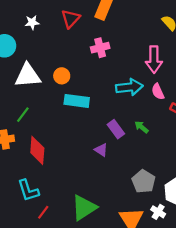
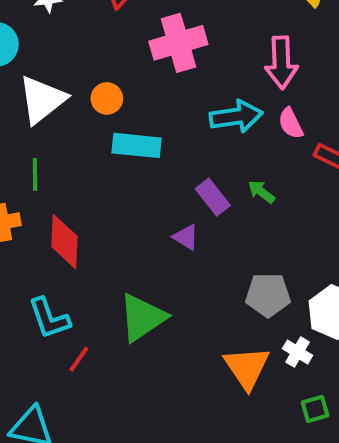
pink cross: (100, 48) -> (178, 43), size x1.5
white triangle: (28, 75) -> (42, 100), turned -32
green line: (23, 115) -> (35, 174), turned -35
gray pentagon: (143, 181) -> (268, 295), turned -30
green triangle: (84, 208) -> (142, 317), moved

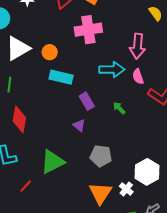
purple rectangle: (213, 197) -> (87, 101), moved
gray pentagon: (268, 295) -> (101, 156), moved
red line: (79, 359) -> (26, 186), moved

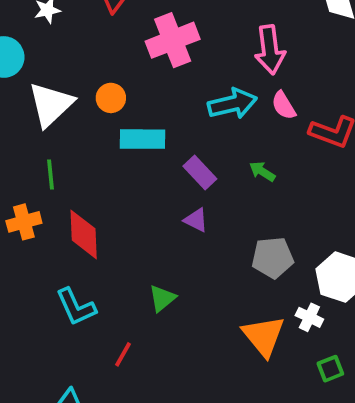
gray pentagon: (101, 156) -> (273, 258), moved
green triangle: (52, 162) -> (162, 298), size x0.6

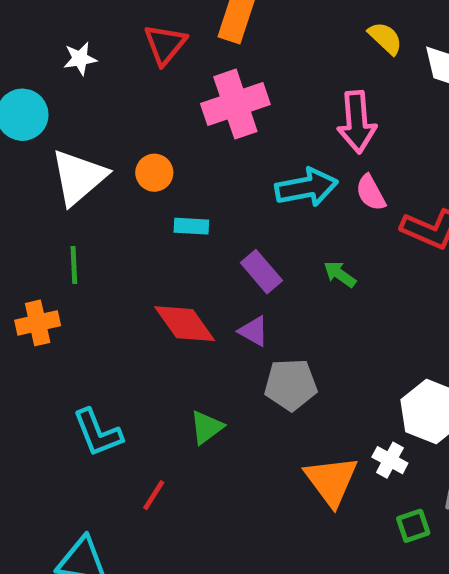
cyan rectangle: (142, 139) -> (191, 226), size x0.6
red diamond: (84, 234) -> (185, 324), moved, turned -36
gray pentagon: (273, 258) -> (291, 385), moved

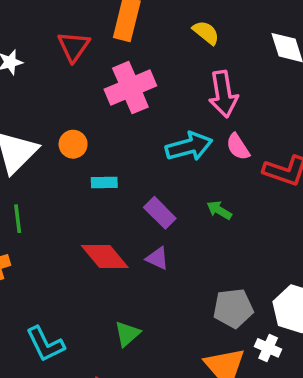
yellow semicircle: (385, 38) -> (206, 33), moved
gray pentagon: (291, 385) -> (233, 308), moved

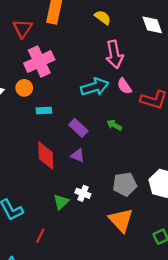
pink cross: (130, 88) -> (39, 62), moved
red diamond: (105, 257) -> (46, 156), turned 40
white cross: (268, 348) -> (83, 193), moved

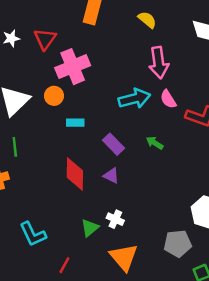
red triangle: (23, 29) -> (45, 39), moved
gray pentagon: (125, 184) -> (178, 244), moved
orange triangle: (121, 220) -> (124, 257), moved

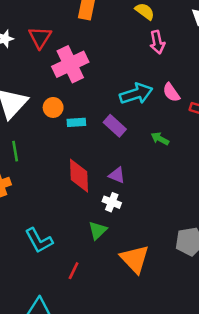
pink arrow: (159, 62) -> (157, 42), moved, size x0.7
orange circle: (54, 96) -> (53, 107), moved
purple rectangle: (113, 144) -> (115, 126), moved
white cross: (115, 219) -> (112, 202), moved

